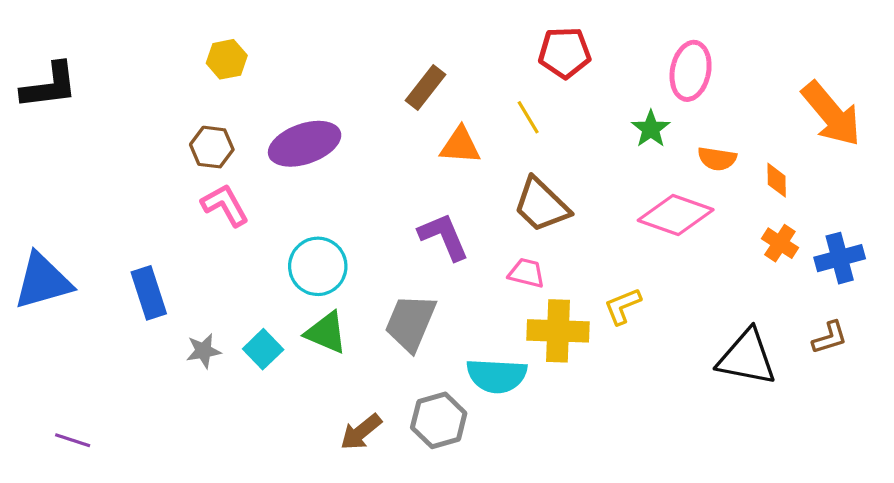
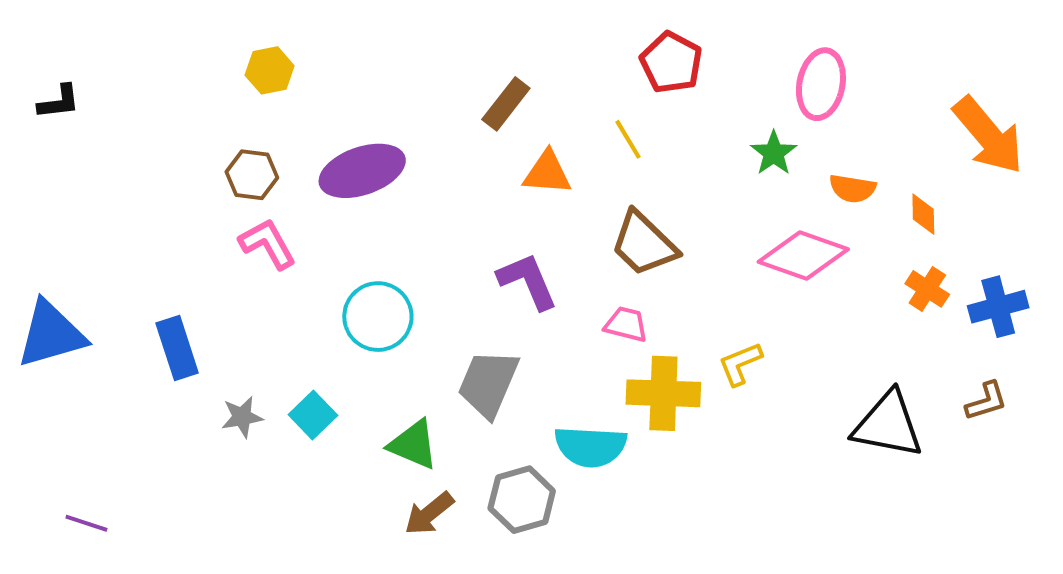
red pentagon: (565, 53) -> (671, 63), turned 30
black L-shape: (49, 86) -> (59, 102), size x0.6
green triangle: (326, 333) -> (413, 445), moved

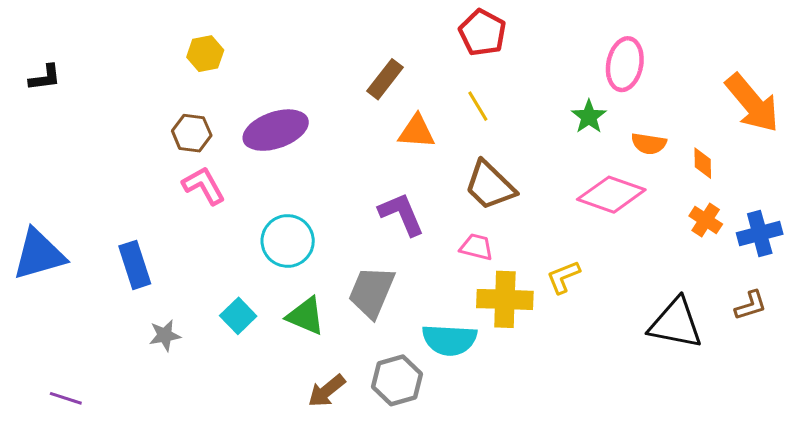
red pentagon: (671, 63) -> (482, 33), moved
gray star: (242, 417) -> (165, 335), moved
green triangle: (413, 445) -> (306, 316), moved

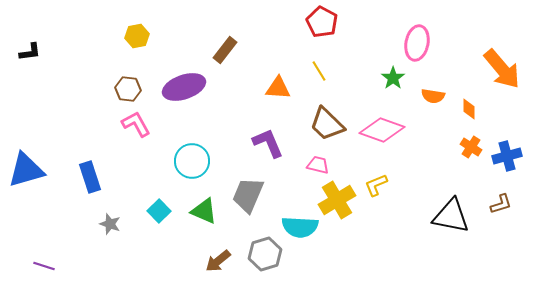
brown rectangle: (385, 79) -> (225, 50), moved
pink diamond: (611, 195) -> (382, 130), moved
yellow cross: (505, 299) -> (337, 200), turned -33
gray star: (165, 335) -> (110, 224), turned 30

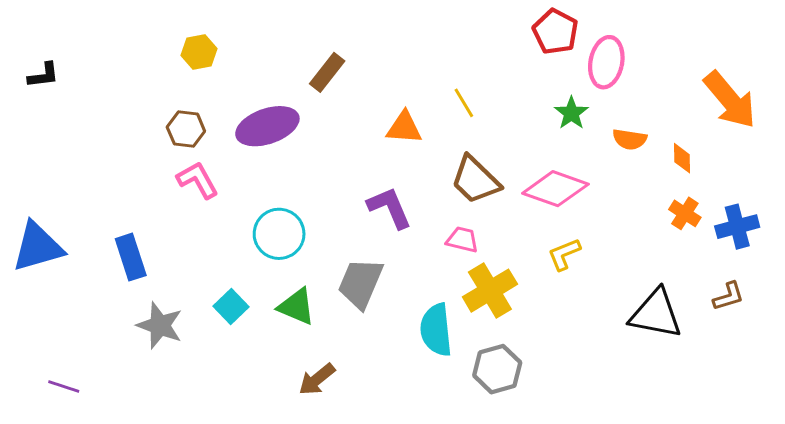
red pentagon: (322, 22) -> (555, 32), moved
yellow L-shape: (376, 185) -> (564, 254), moved
gray star: (110, 224) -> (160, 325), size x1.5
cyan semicircle: (300, 227) -> (436, 330), turned 81
gray hexagon: (265, 254) -> (497, 369), moved

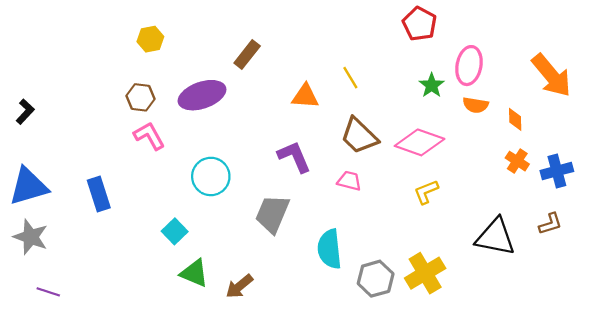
pink ellipse: (606, 62) -> (469, 66), moved
black L-shape: (43, 75) -> (25, 112), moved, turned -40
yellow cross: (490, 291) -> (425, 273), moved
green triangle: (296, 307) -> (194, 273), moved
gray star: (160, 325) -> (31, 237), moved

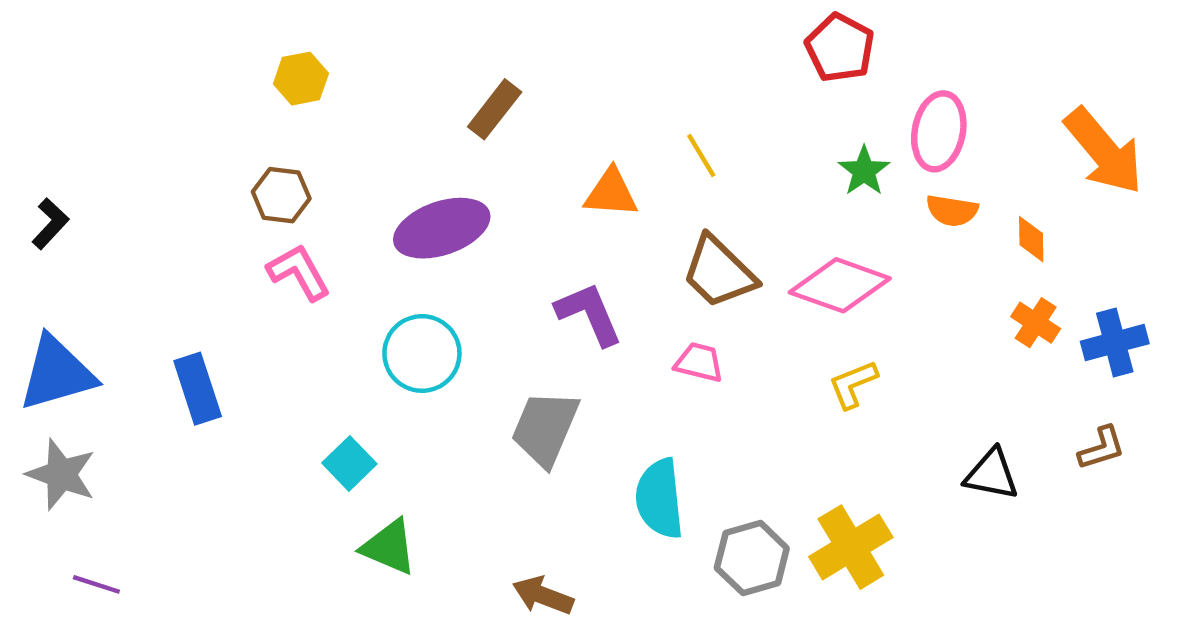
purple ellipse: (202, 95) -> (442, 228), moved
black triangle: (495, 237) -> (992, 474), size x0.7
brown arrow: (239, 286) -> (543, 595), moved, turned 60

